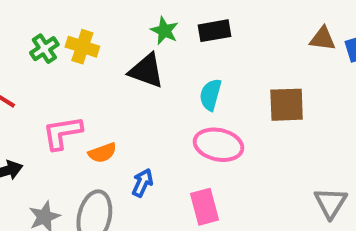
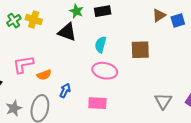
brown triangle: (323, 39) -> (159, 15), turned -40
pink rectangle: (204, 207) -> (97, 103), turned -72

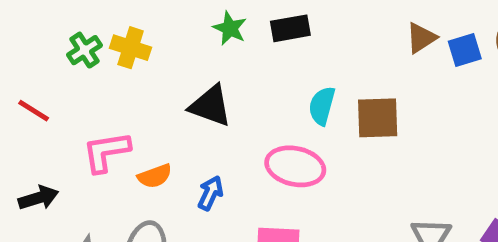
black triangle: (67, 32) -> (210, 106), moved
cyan semicircle: (101, 45) -> (322, 106), moved
blue arrow: (65, 91) -> (210, 193), moved

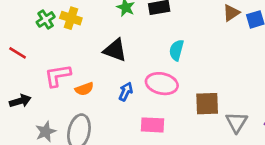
brown square: (378, 118) -> (207, 104), moved
blue arrow: (210, 193) -> (126, 92), moved

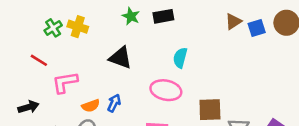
red line: (18, 53) -> (39, 60), moved
orange semicircle: (84, 89) -> (91, 106), moved
blue arrow: (126, 92) -> (114, 103), moved

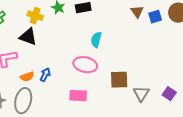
brown triangle: (233, 21) -> (137, 12), turned -32
yellow cross: (78, 27) -> (35, 16), moved
black triangle: (121, 58) -> (28, 37), moved

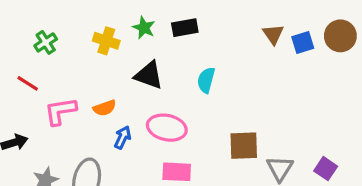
black triangle: (28, 37) -> (149, 75), moved
pink ellipse: (85, 65) -> (167, 128), moved
orange semicircle: (27, 77) -> (105, 108), moved

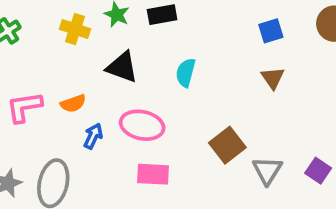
brown triangle: (273, 34) -> (273, 78), moved
blue square: (303, 42) -> (271, 31), moved
brown square: (244, 146) -> (227, 145), turned -36

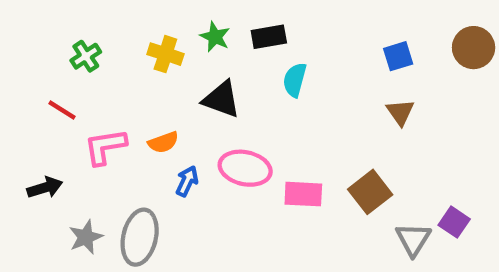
cyan semicircle: (186, 73) -> (295, 80), moved
brown square: (227, 145) -> (370, 192), moved
gray triangle: (267, 171) -> (413, 239), moved
pink rectangle: (153, 174) -> (303, 194), moved

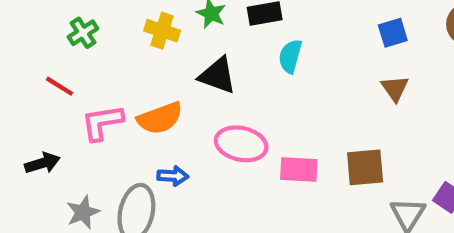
orange semicircle: (163, 142) -> (160, 118), size x1.5
blue arrow: (187, 181) -> (173, 176), moved, turned 68
brown square: (370, 192) -> (365, 167), turned 33

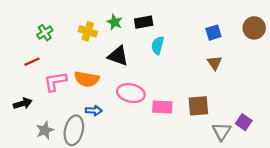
red line: (59, 86) -> (32, 62), turned -56
orange semicircle: (160, 118) -> (87, 79), turned 30

